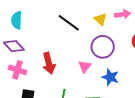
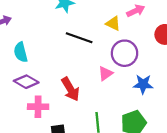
pink triangle: (85, 66) -> (105, 73), moved, turned 32

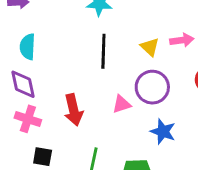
black line: (79, 38) -> (103, 51), turned 55
purple diamond: (26, 82) -> (23, 84), turned 30

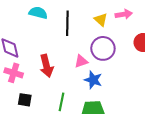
cyan semicircle: (28, 47) -> (38, 13), moved, turned 102
blue star: (163, 132) -> (93, 80), moved

